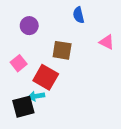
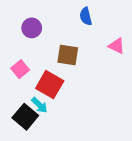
cyan arrow: (36, 96) -> (39, 105), turned -126
black square: (23, 107) -> (25, 117), turned -35

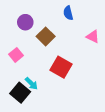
brown square: (68, 55) -> (46, 36), moved, turned 36
red square: (50, 85) -> (61, 67), moved

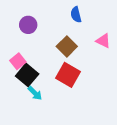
brown square: (46, 36) -> (67, 46), moved
black square: (20, 93) -> (27, 75), moved

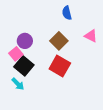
purple circle: (28, 25) -> (25, 41), moved
cyan arrow: (35, 93) -> (18, 84), moved

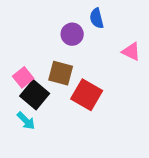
purple circle: (25, 41) -> (72, 34), moved
brown square: (59, 41) -> (61, 73), moved, turned -30

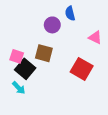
pink square: (23, 77) -> (17, 56), turned -32
red square: (87, 95) -> (82, 69), moved

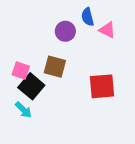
pink triangle: (95, 37) -> (107, 30), moved
red square: (82, 69) -> (102, 86), turned -35

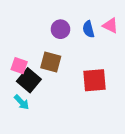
blue semicircle: (88, 17) -> (88, 29), moved
pink triangle: (107, 30) -> (110, 26), moved

